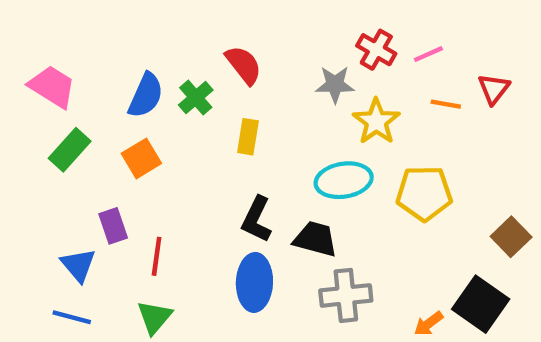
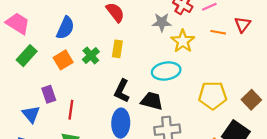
green cross: (196, 98) -> (91, 56), moved
yellow pentagon: (424, 193) -> (213, 95), moved

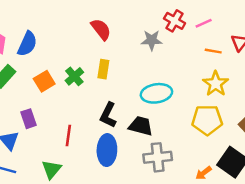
blue semicircle: (65, 28) -> (27, 44), moved
yellow star: (183, 41) -> (216, 84), moved
red line: (71, 110) -> (68, 136), moved

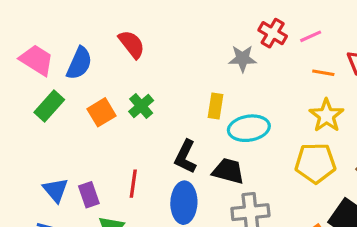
red semicircle: (101, 29) -> (132, 44), moved
yellow rectangle: (103, 69) -> (216, 106), moved
purple rectangle: (28, 119) -> (89, 195), moved

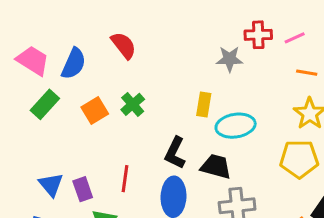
red cross: (273, 33) -> (258, 35), turned -32

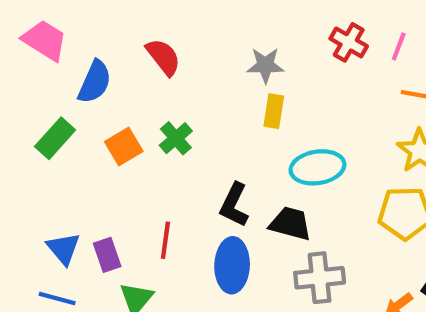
red cross: (258, 35) -> (349, 42), turned 32
pink line: (295, 38) -> (399, 47), turned -45
gray star: (229, 59) -> (265, 65), moved
pink trapezoid: (33, 61) -> (45, 40), moved
yellow rectangle: (204, 104) -> (274, 111), moved

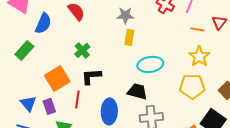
orange square: (124, 147) -> (57, 78), moved, size x1.4
black L-shape: (234, 205) -> (91, 76), moved, turned 60

